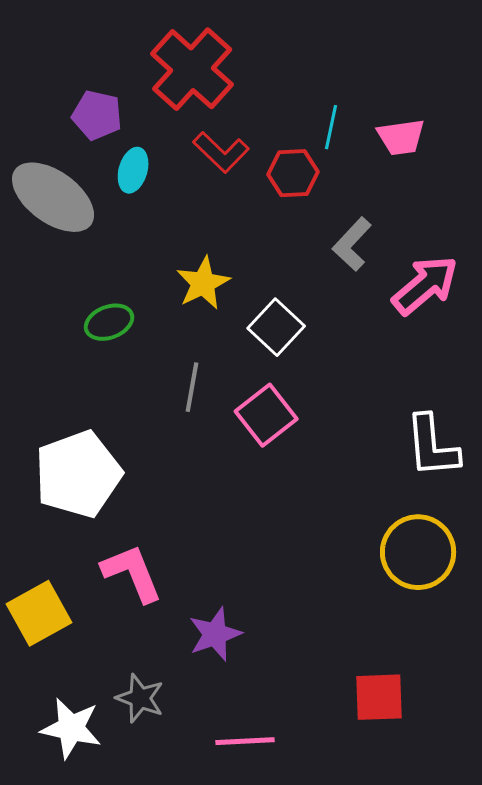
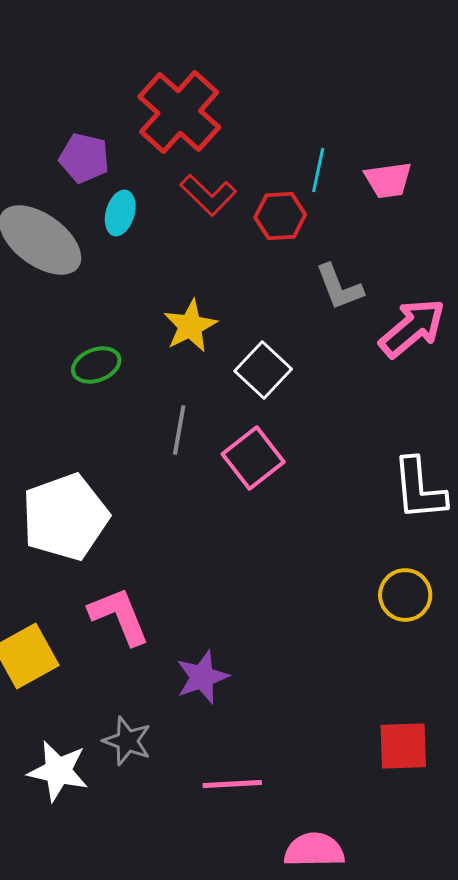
gray L-shape: (352, 244) -> (339, 287), turned -64
yellow circle: (418, 552) -> (405, 595), size x0.7
red square: (379, 697) -> (403, 746), moved

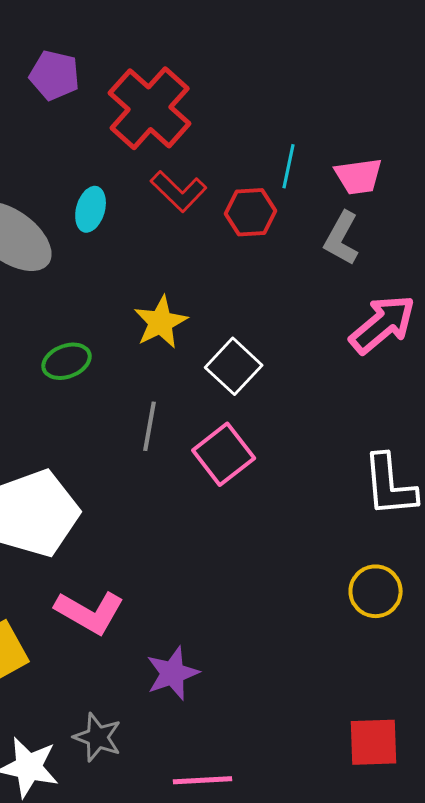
purple pentagon: (84, 158) -> (55, 75), moved
gray L-shape: (339, 287) -> (342, 238), moved, turned 50
pink L-shape: (119, 616) -> (90, 612), turned 142

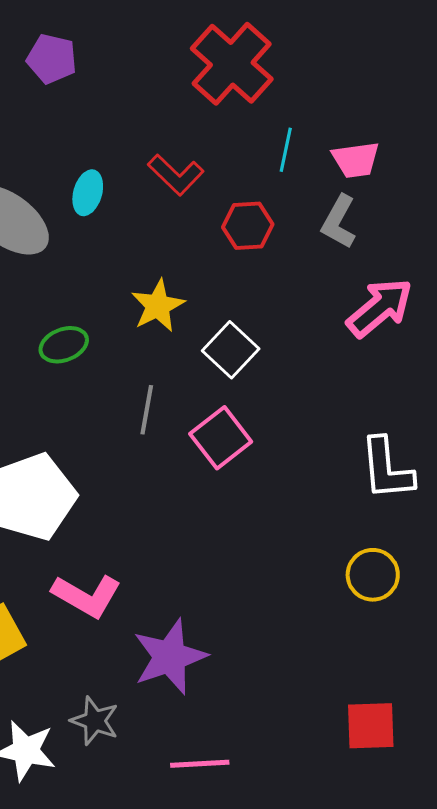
red cross: (150, 108) -> (232, 64), moved
red hexagon: (251, 212) -> (248, 226), moved
purple star: (173, 673) -> (170, 657), size x1.4

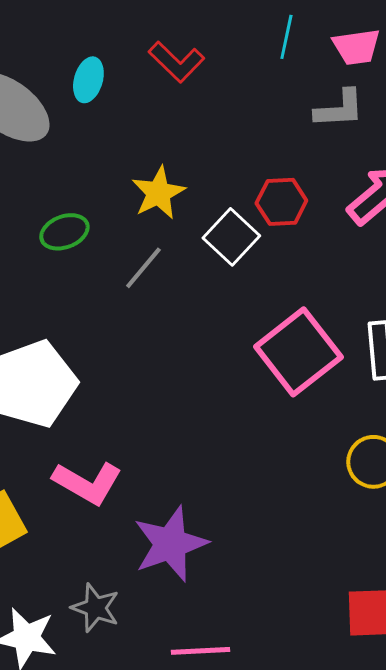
gray L-shape: (339, 222) -> (339, 109), turned -122
red hexagon: (248, 226) -> (281, 202), moved
gray line: (147, 410) -> (143, 268), moved, turned 30
pink square: (221, 438) -> (298, 352), moved, size x1.4

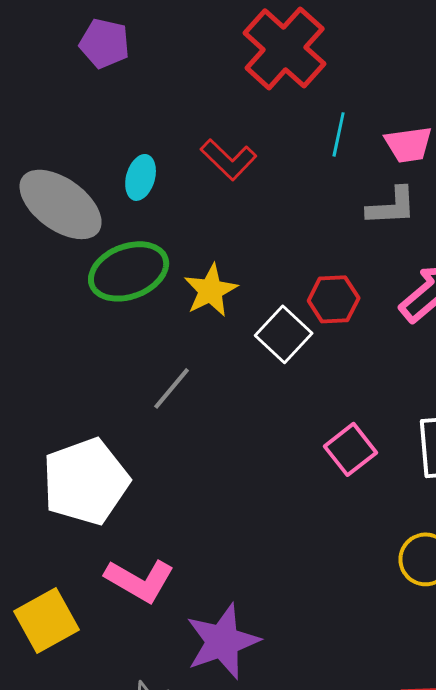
green ellipse: (64, 232) -> (129, 271), moved, size x1.6
gray line: (143, 268) -> (172, 388), moved
pink square: (298, 352) -> (351, 449), size x0.6

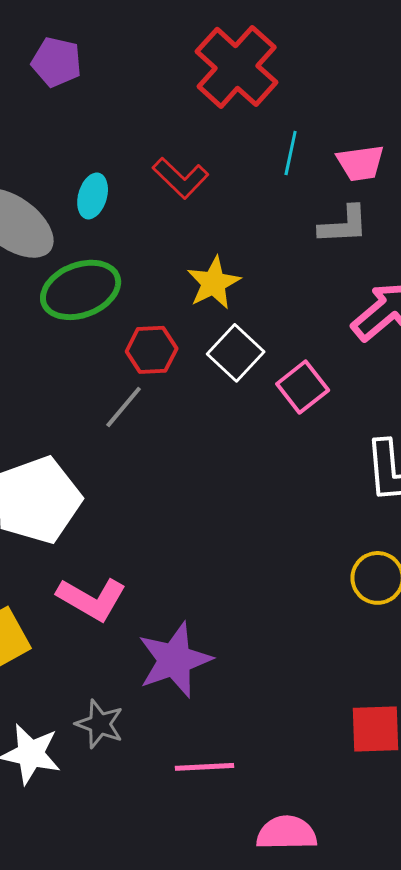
yellow star: (211, 290) -> (214, 283), moved
red hexagon: (334, 299) -> (152, 350), moved
pink square: (351, 449) -> (303, 387), moved

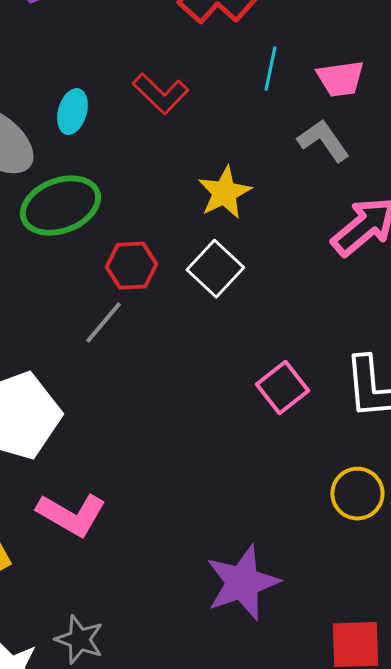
gray L-shape: (344, 225) -> (323, 141), turned -122
yellow star: (214, 283) -> (224, 193), moved
pink square: (303, 387) -> (282, 388), moved
purple star: (175, 660) -> (242, 583), moved

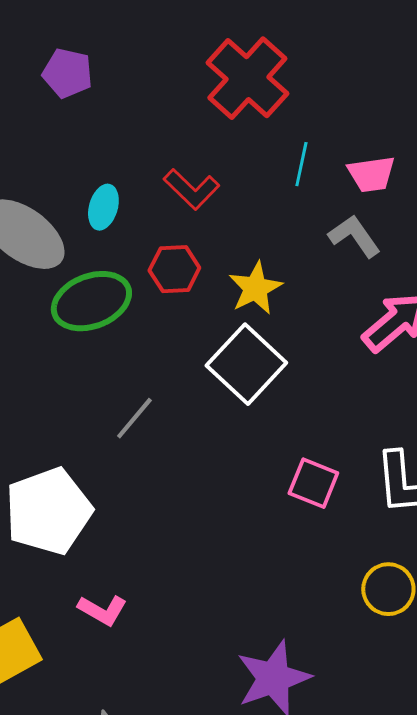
red hexagon: (131, 266) -> (174, 269), moved
white square: (215, 269) -> (246, 364), size x1.4
pink square: (282, 388) -> (313, 483), turned -30
pink L-shape: (71, 515) -> (102, 610), size x0.7

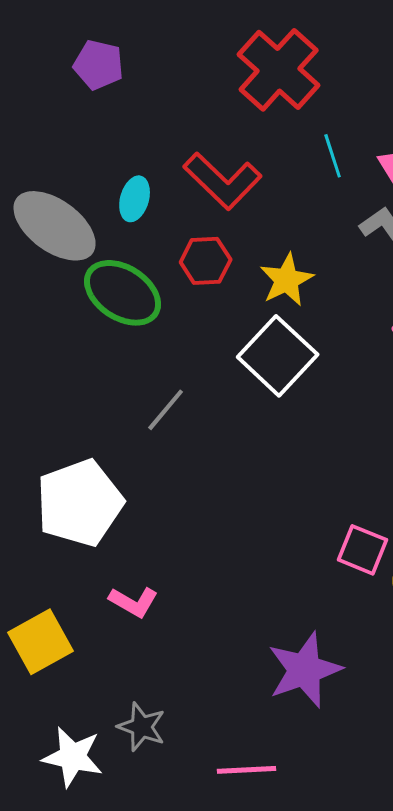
cyan line: (301, 164) -> (333, 156), turned -30
red L-shape: (191, 189) -> (223, 181), size x1.4
green ellipse: (91, 301) -> (123, 293), turned 54
pink square: (313, 483) -> (363, 550), moved

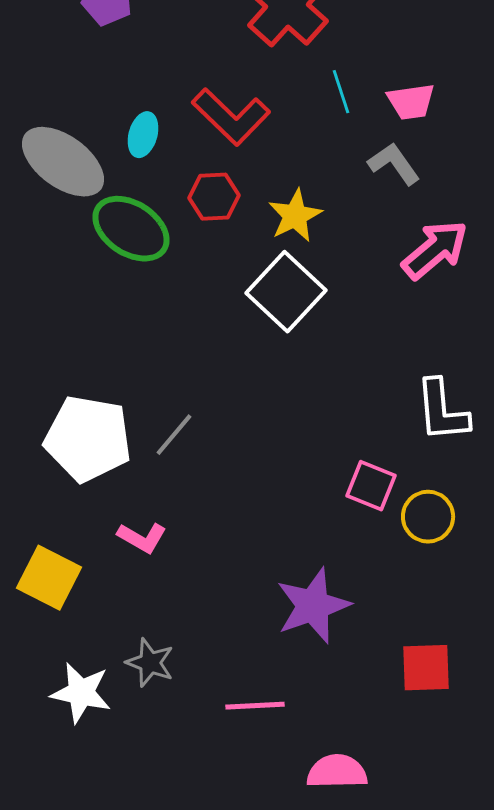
gray line: (166, 410) -> (174, 435), moved
white pentagon: (80, 503) -> (88, 439), turned 30
yellow square: (41, 642) -> (49, 578), turned -34

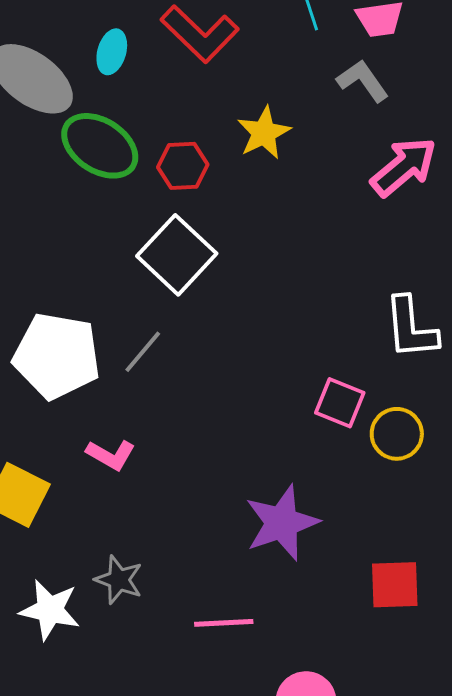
red hexagon: (214, 197) -> (183, 166), moved
white square: (286, 292) -> (177, 255), moved

